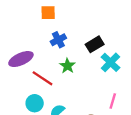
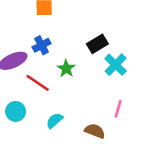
blue cross: (58, 40) -> (42, 45), moved
cyan circle: (35, 103) -> (16, 111), moved

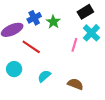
black rectangle: (97, 44) -> (85, 12), moved
green star: (66, 69) -> (53, 22), moved
pink line: (118, 109) -> (74, 45), moved

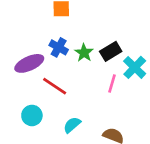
black rectangle: (85, 12) -> (111, 51), moved
blue cross: (34, 18) -> (59, 47), turned -32

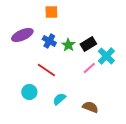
purple ellipse: (29, 63) -> (22, 35), moved
pink line: (112, 83) -> (89, 68), turned 32

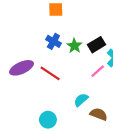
purple ellipse: (22, 35) -> (21, 68), moved
cyan circle: (29, 92) -> (48, 120), moved
cyan semicircle: (59, 99) -> (81, 100), moved

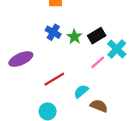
red line: (50, 73) -> (54, 79), moved, turned -65

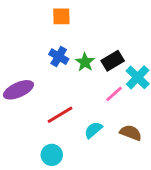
brown semicircle: (99, 106) -> (131, 133), moved

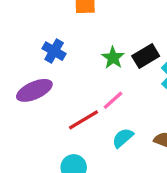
blue cross: (59, 57) -> (54, 51), moved
pink line: (114, 94) -> (113, 100), moved

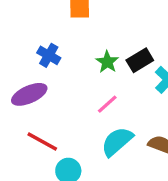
red line: (84, 120) -> (42, 142), moved, turned 60
cyan semicircle: (123, 138) -> (117, 142), size x1.5

